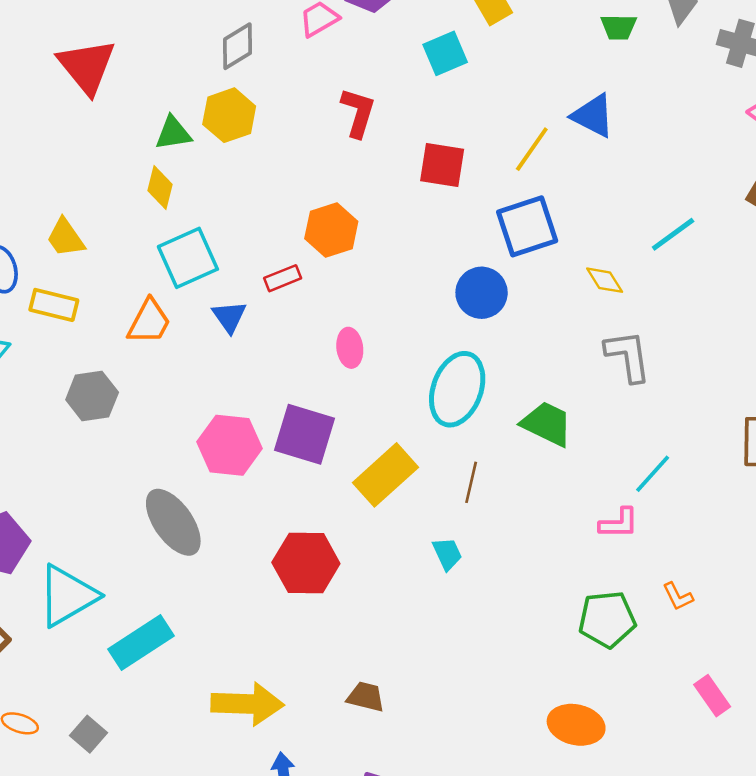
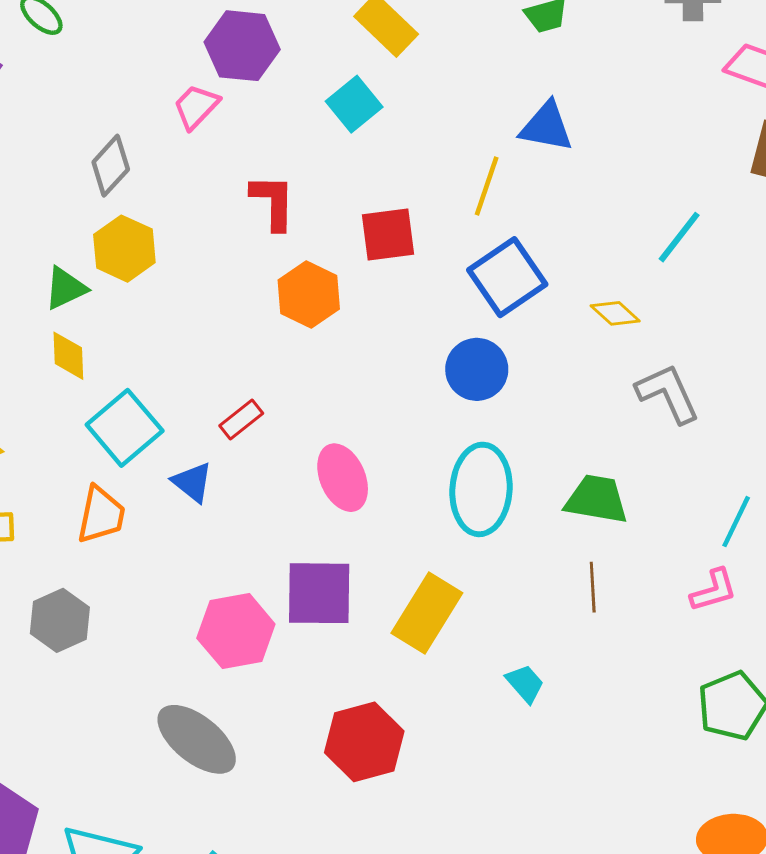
orange hexagon: (331, 230) -> (309, 295), moved
pink ellipse: (350, 348) -> (343, 478), size x1.4
brown line: (471, 482) -> (593, 587), moved

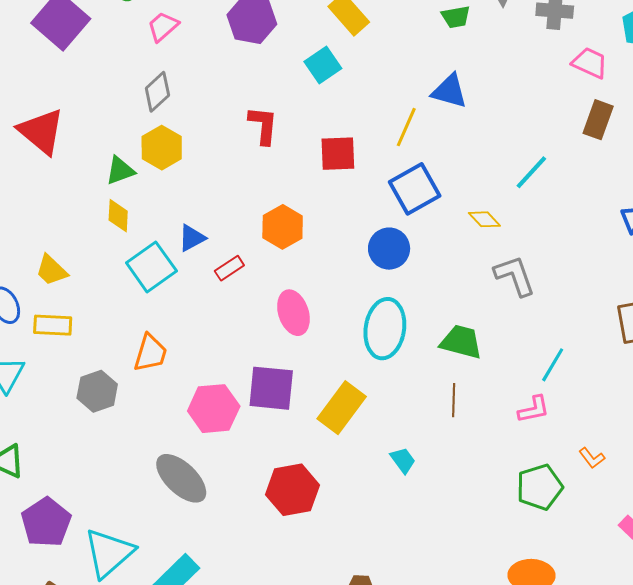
pink trapezoid: (196, 107) -> (163, 27), moved
orange hexagon: (309, 295) -> (283, 227), moved
blue triangle: (192, 482) -> (192, 238), moved, turned 48
orange trapezoid: (101, 515) -> (150, 353), moved

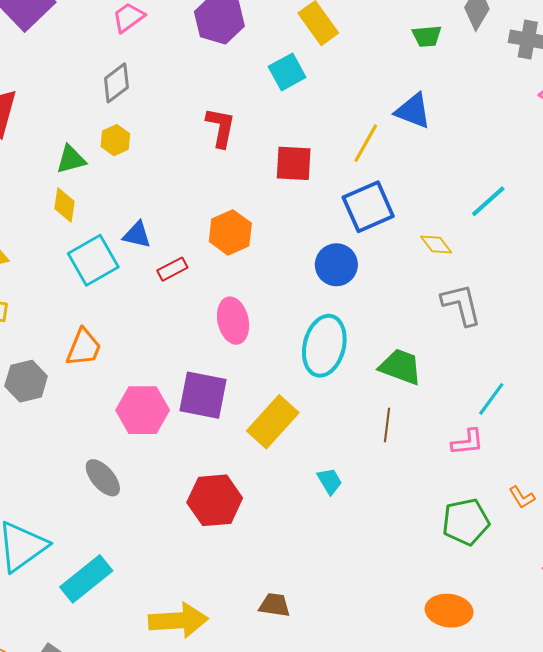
yellow hexagon: (162, 148) -> (115, 140), size x0.7
blue triangle: (192, 238) -> (137, 235), turned 36
gray ellipse: (181, 478) -> (103, 478), size x0.7

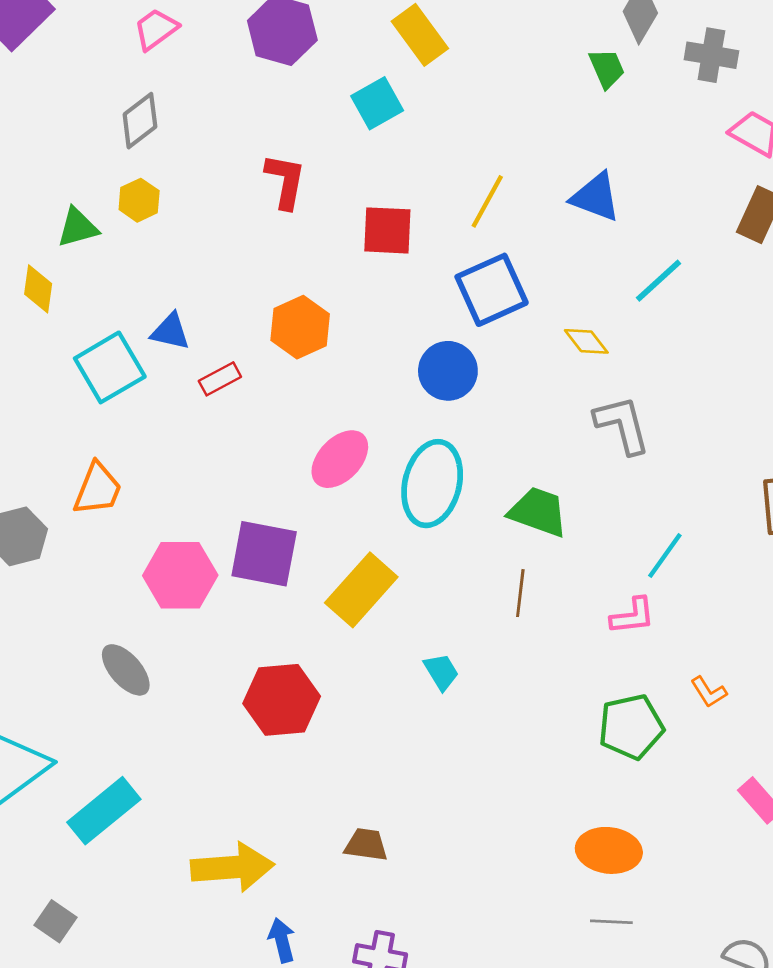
green trapezoid: (427, 36) -> (607, 68), moved, turned -108
blue triangle: (413, 111) -> (596, 197), moved
yellow diamond: (65, 205) -> (38, 289), moved
pink ellipse: (233, 321) -> (340, 459), moved, turned 57

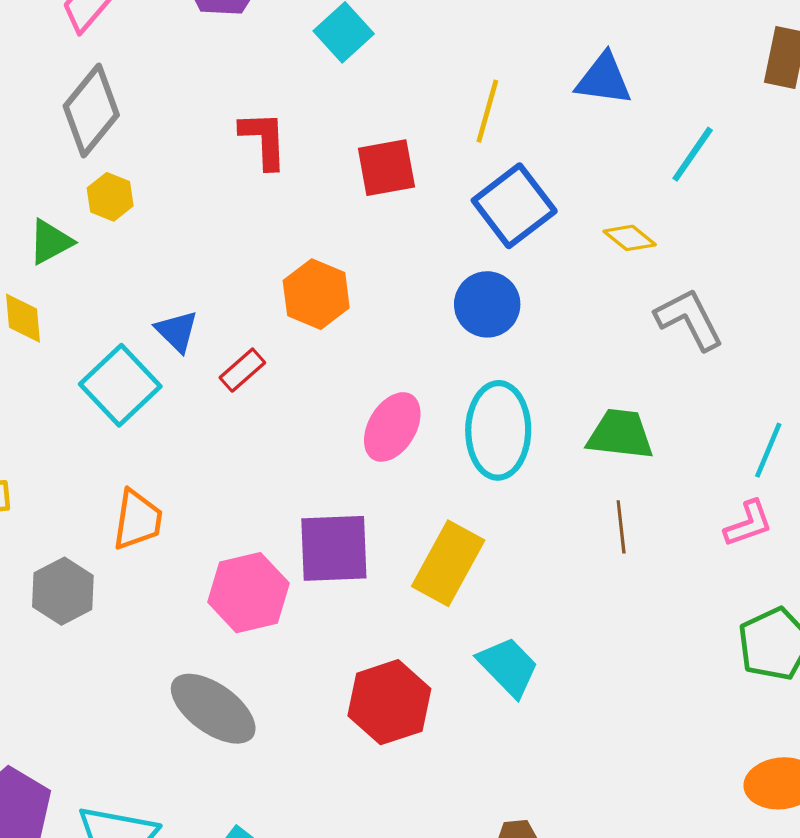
gray diamond: (140, 121) -> (91, 110), size x1.4
blue triangle: (170, 332) -> (177, 331), turned 45
gray ellipse: (126, 670) -> (213, 709), size x1.4
cyan trapezoid: (441, 672) -> (508, 667), moved, size x1.5

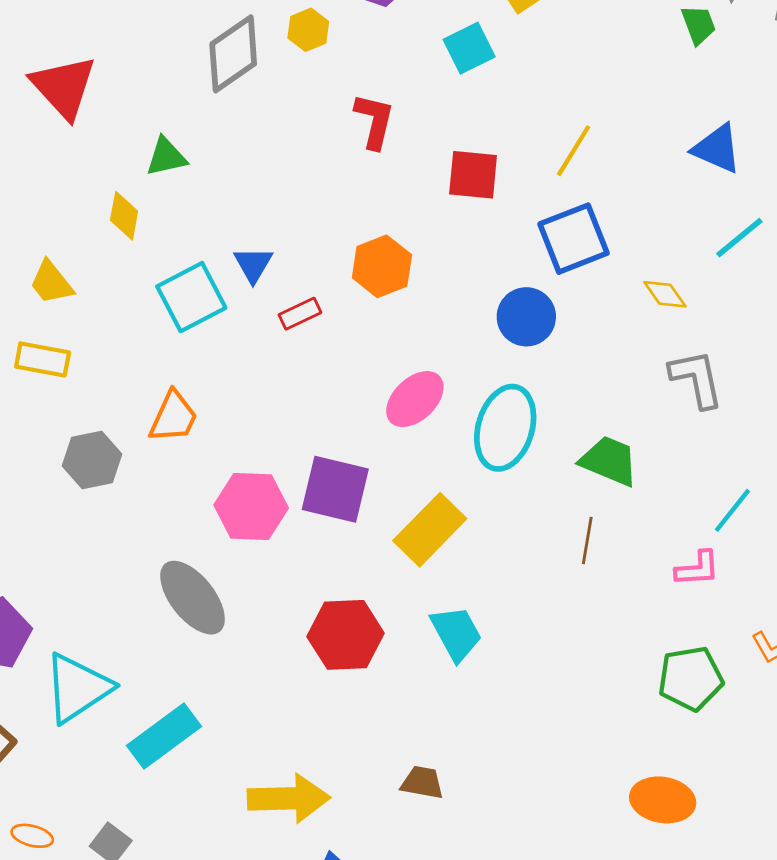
blue triangle: (604, 79) -> (717, 149), moved
yellow hexagon: (110, 197) -> (308, 30), moved

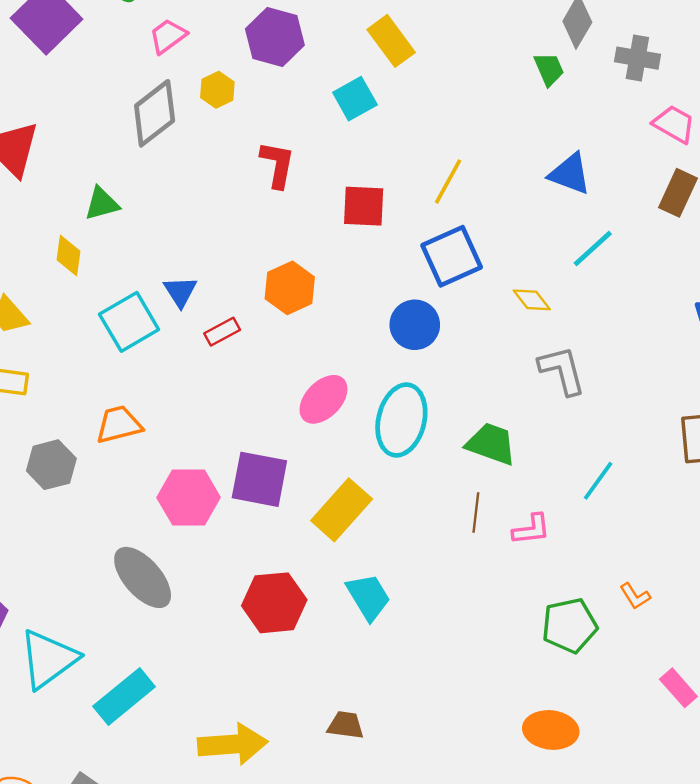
orange trapezoid: (173, 417) -> (119, 425), turned -126
pink L-shape: (697, 569) -> (531, 529), moved

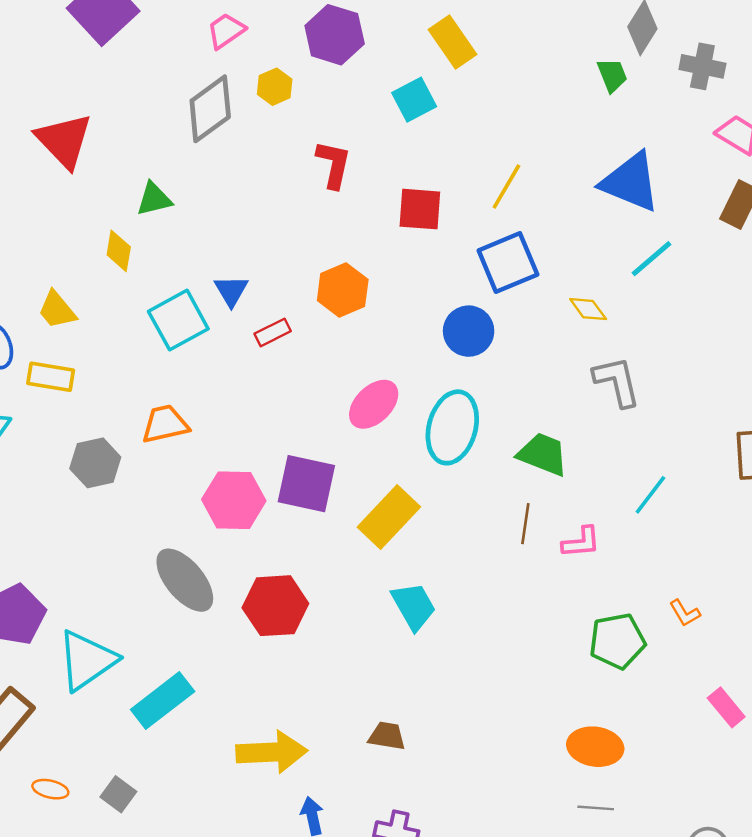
blue triangle: (570, 174) -> (630, 182), size x1.4
red hexagon: (274, 603) -> (275, 606), moved

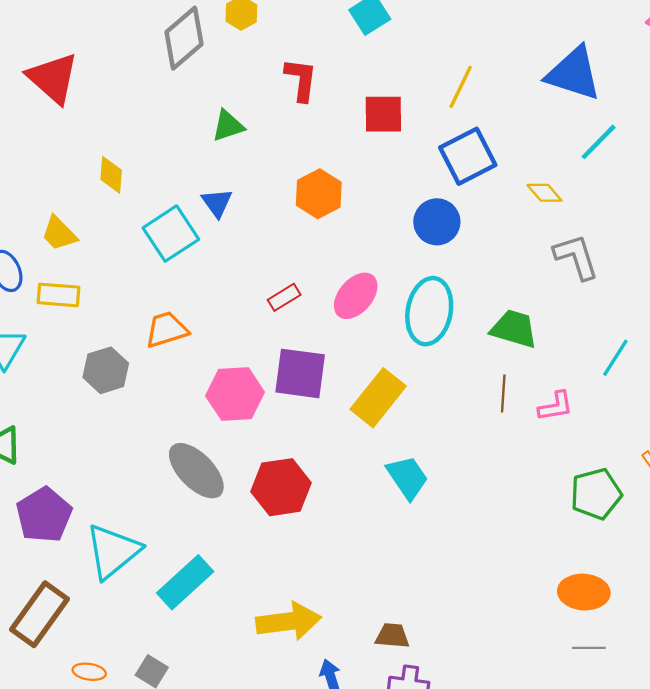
green triangle: (154, 199) -> (228, 126), moved
red rectangle: (273, 332) -> (284, 297), moved
brown trapezoid: (387, 736) -> (392, 636), moved

